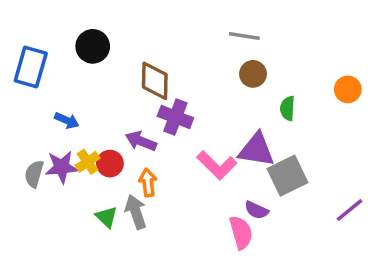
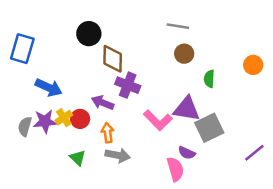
black circle: (93, 46) -> (89, 34), moved
blue arrow: (67, 120) -> (49, 88), size x1.5
gray arrow: (136, 212) -> (118, 155), moved, turned 120

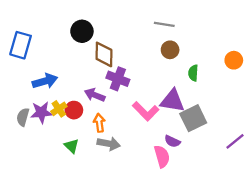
blue arrow: (49, 88) -> (45, 81), turned -40

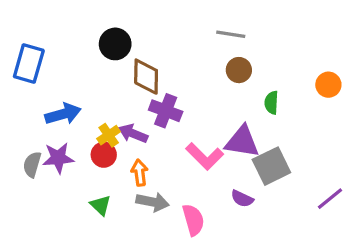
yellow cross: (59, 109) -> (109, 135), moved
pink semicircle: (162, 156) -> (193, 220), moved

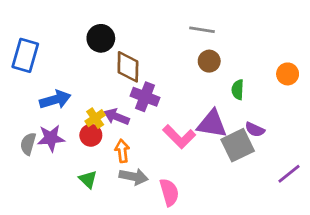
purple semicircle: (242, 199) -> (255, 130), moved

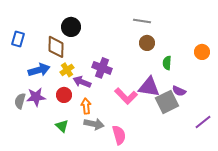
blue rectangle: (25, 55) -> (18, 39), size x0.7
brown diamond: (128, 67) -> (56, 47), moved
yellow cross: (95, 118) -> (67, 70), moved

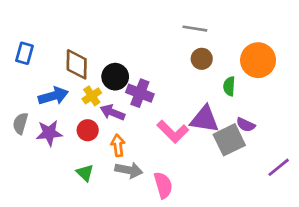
black circle: (71, 27) -> (115, 77), moved
orange circle: (202, 52) -> (258, 60), moved, size x1.6
gray semicircle: (20, 101) -> (20, 123), moved

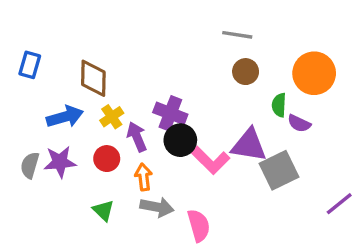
black circle: (115, 77) -> (180, 140), moved
purple arrow: (112, 112) -> (137, 137), turned 45
gray semicircle: (20, 123) -> (30, 165), moved
purple semicircle: (246, 125) -> (299, 123), moved

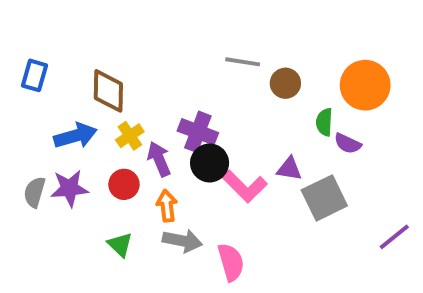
gray line: (237, 35) -> (243, 62), moved
purple triangle: (249, 145) -> (289, 169), size x0.6

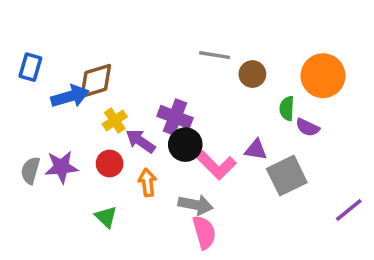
brown diamond: (108, 91) -> (96, 81), turned 72
blue arrow: (75, 136) -> (70, 96), moved
purple arrow: (159, 159) -> (141, 141), turned -32
gray arrow: (182, 241) -> (196, 205), moved

